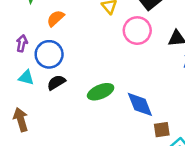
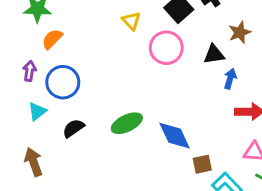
orange semicircle: (56, 18) -> (52, 39), moved
cyan triangle: (26, 77) -> (37, 111), turned -49
black semicircle: (56, 82) -> (73, 128), moved

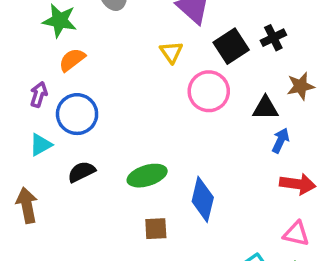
blue diamond: (175, 136) -> (203, 199), turned 30
brown square: (202, 164) -> (156, 229), moved

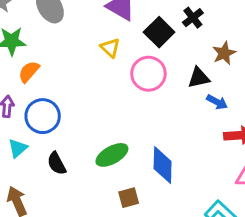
blue arrow: (281, 141) -> (217, 102), turned 105
black semicircle: (82, 172) -> (57, 163), turned -80

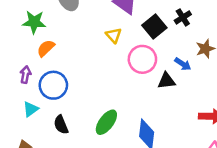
black triangle: (199, 78) -> (166, 81), moved
blue arrow: (217, 102) -> (183, 64), moved
green ellipse: (112, 155) -> (106, 122), turned -30

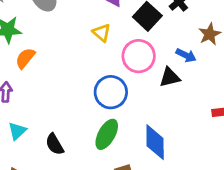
blue circle: (53, 85) -> (111, 92), moved

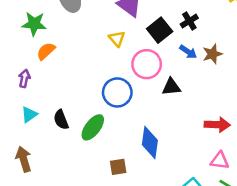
blue arrow: (186, 55) -> (188, 52), moved
green ellipse: (107, 134) -> (93, 127), moved
black semicircle: (55, 144) -> (61, 120), moved

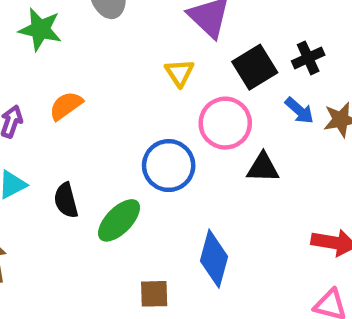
orange semicircle: (46, 51) -> (66, 106), moved

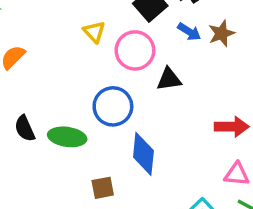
yellow triangle: (179, 73) -> (94, 32), moved
blue circle: (169, 166) -> (113, 106), moved
green ellipse: (119, 220) -> (67, 137), turned 63

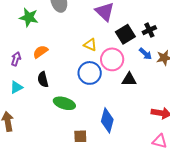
yellow triangle: (94, 32) -> (90, 45), turned -32
blue circle: (113, 106) -> (90, 73), moved
black semicircle: (25, 128) -> (43, 80), moved

